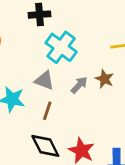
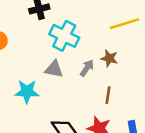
brown line: (47, 111) -> (108, 95), moved

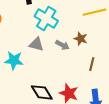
gray arrow: (87, 68) -> (62, 45), turned 80
brown line: (108, 95) -> (92, 64), moved

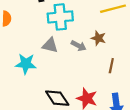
cyan cross: (46, 19) -> (60, 17), turned -35

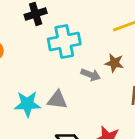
gray triangle: (50, 45) -> (57, 100), moved

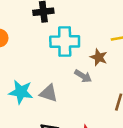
brown star: (114, 63) -> (99, 57), moved

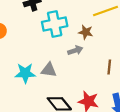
gray arrow: (83, 76) -> (75, 50), turned -40

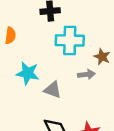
cyan star: (25, 73) -> (28, 73), moved

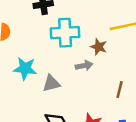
gray triangle: (53, 90) -> (51, 83), turned -30

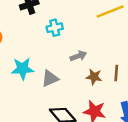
cyan cross: (65, 33) -> (55, 28), size x0.6
brown star: (99, 47) -> (94, 77), moved

